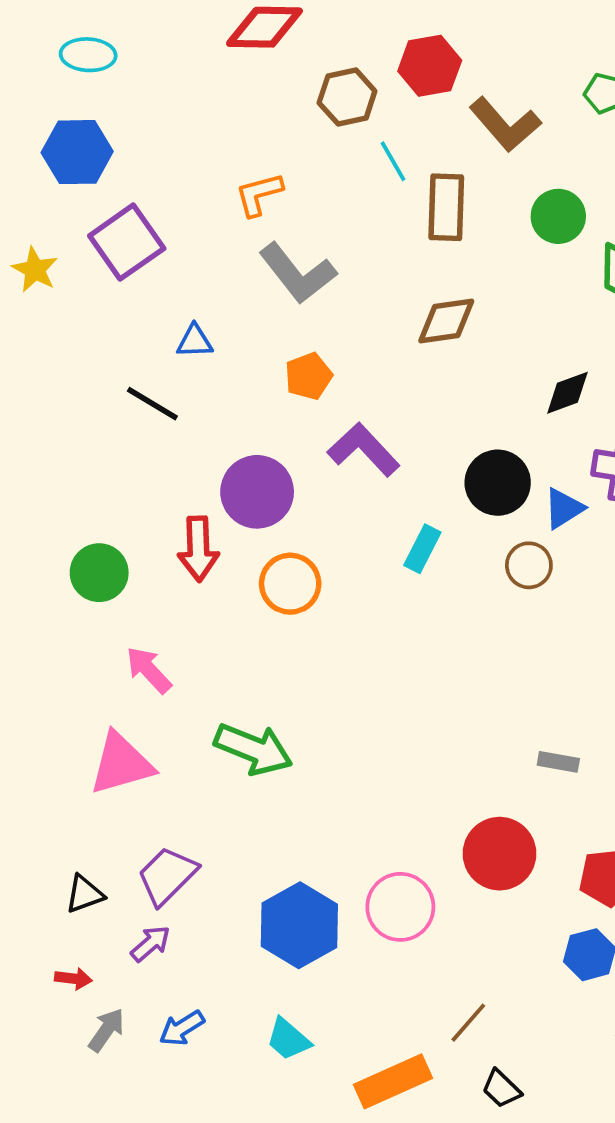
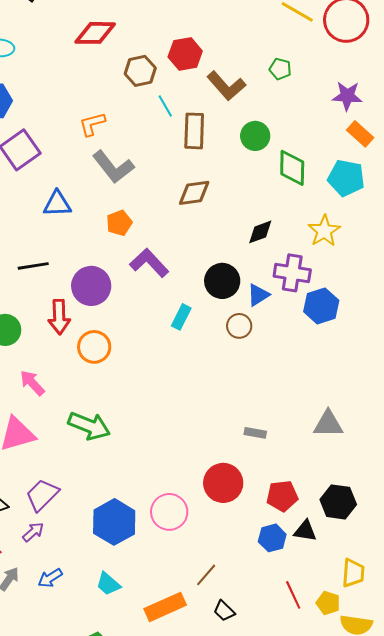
blue triangle: (195, 341) -> (57, 204), size x1.4
black line: (152, 404) -> (33, 266), moved, turned -40
orange circle: (290, 584) -> (94, 347), moved

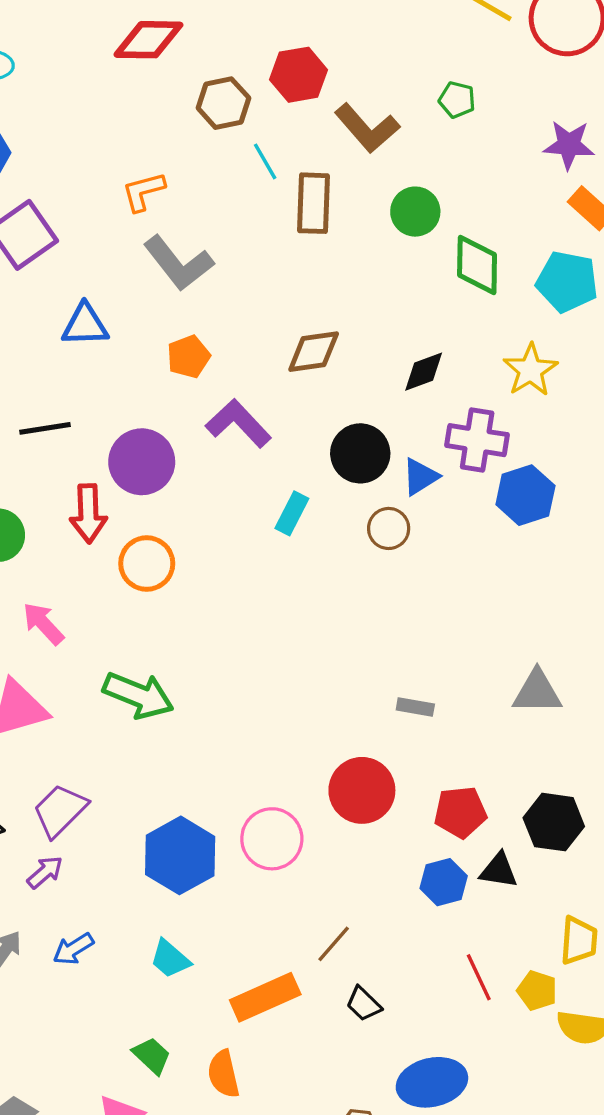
brown diamond: (194, 193) -> (314, 352), moved

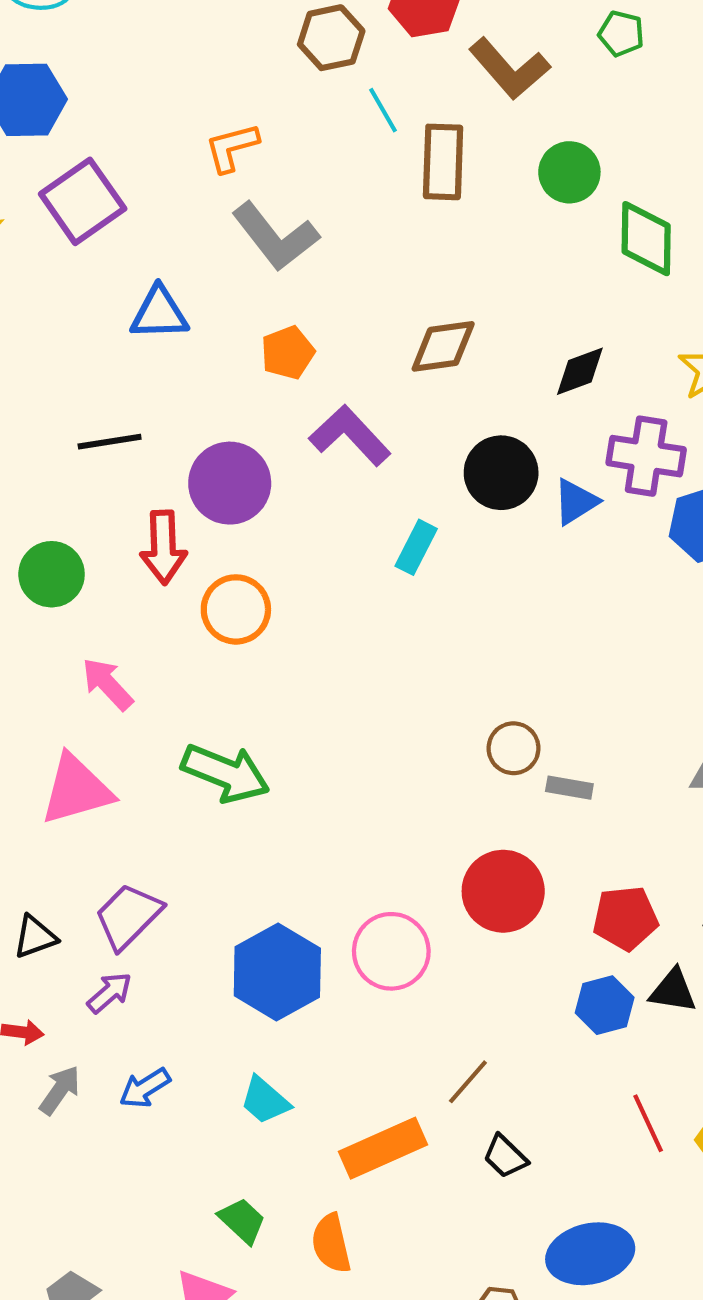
brown circle: (389, 528) -> (514, 748), moved

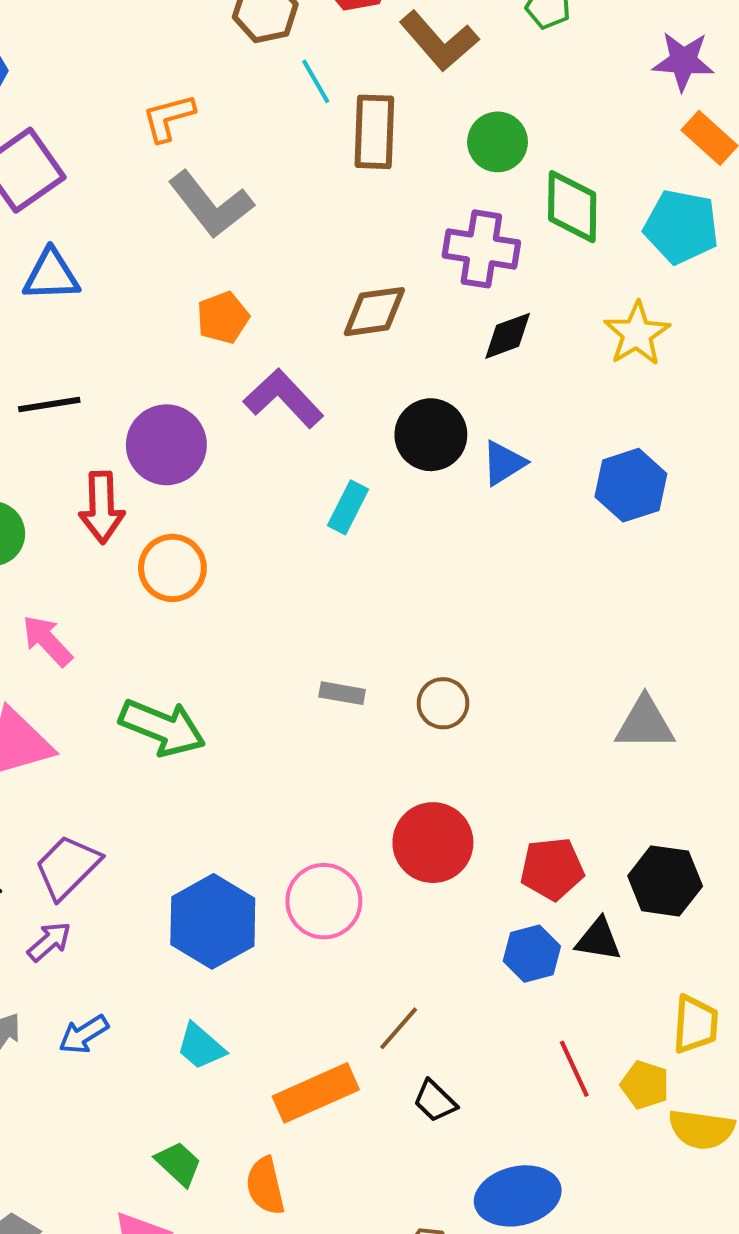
blue triangle: (159, 313) -> (51, 275), moved
purple cross: (646, 456) -> (481, 249), moved
gray rectangle: (569, 788) -> (342, 693), moved

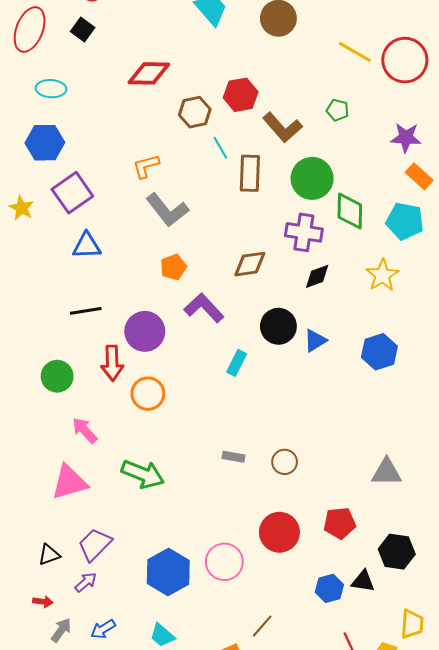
green circle: (498, 142) -> (312, 178), size x1.4
red pentagon: (552, 869) -> (340, 523), moved

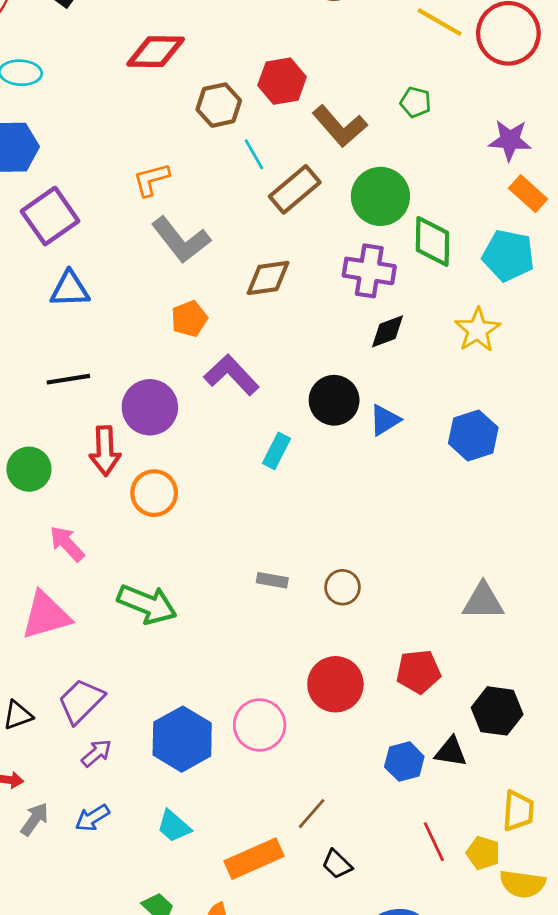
brown rectangle: (250, 173) -> (295, 189), turned 48
brown diamond: (250, 264) -> (268, 278), moved
purple arrow: (86, 582) -> (96, 753), moved

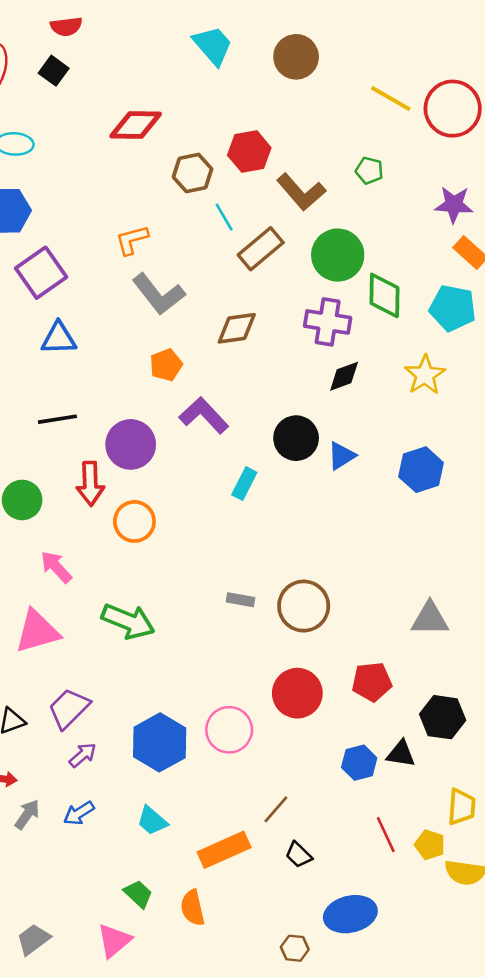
brown circle: (343, 587) -> (304, 606), size x1.6

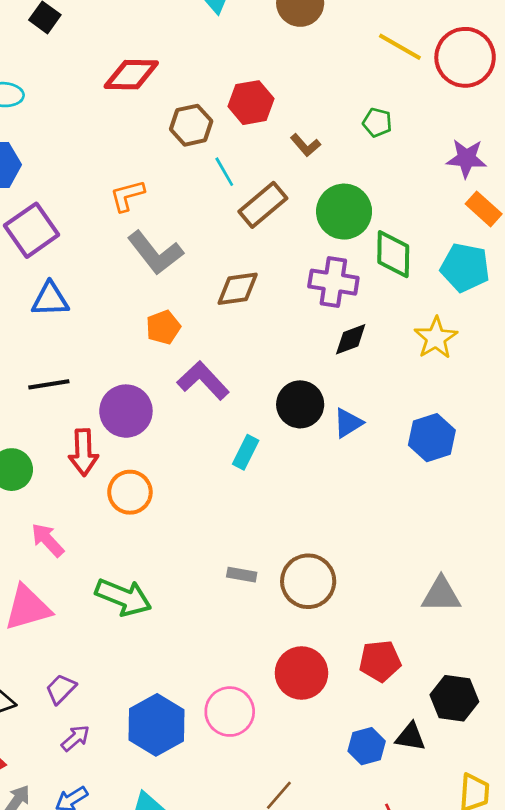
brown L-shape: (301, 192) -> (305, 145), size x0.6
purple trapezoid: (69, 708) -> (61, 689), size x0.7

